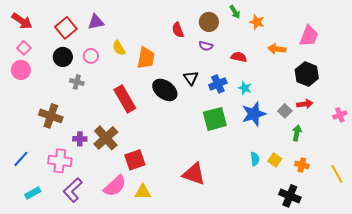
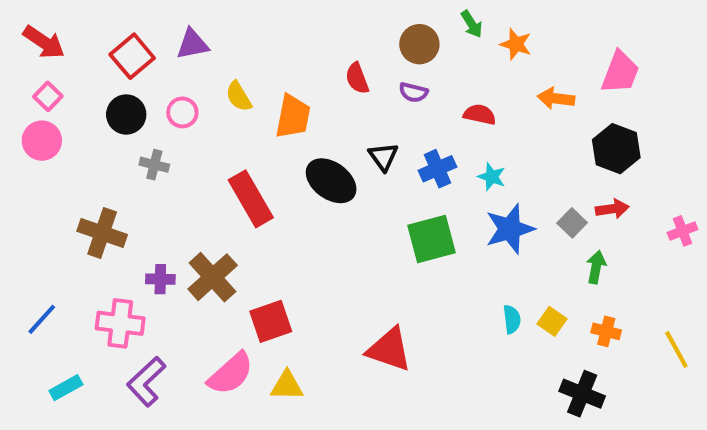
red semicircle: (178, 30) -> (357, 78), moved

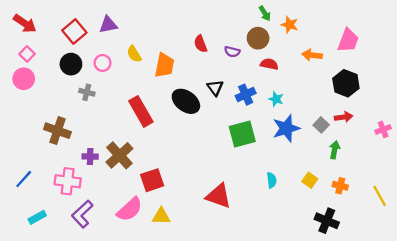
brown circle: (419, 44) -> (258, 38), moved
cyan semicircle: (512, 319) -> (272, 180), moved

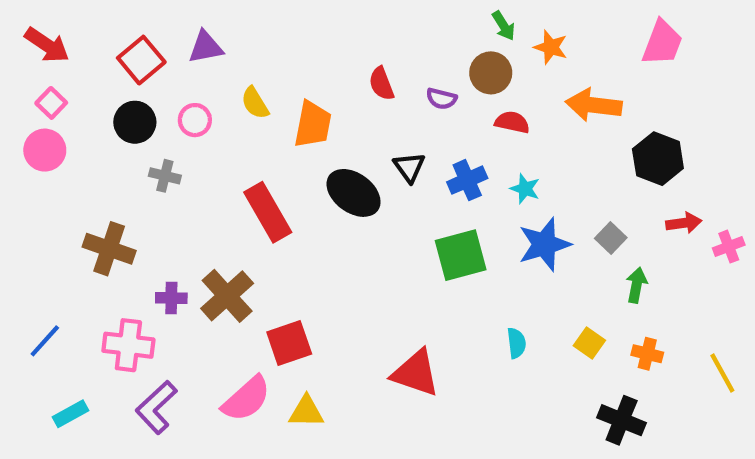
pink trapezoid: (348, 40) -> (662, 43), moved
orange arrow: (312, 55) -> (594, 105), size x1.4
red arrow: (344, 117) -> (684, 223), moved

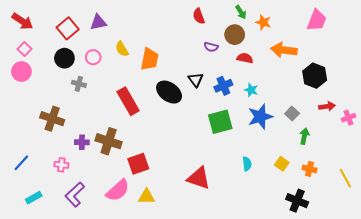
red semicircle: (381, 84) -> (199, 16), moved
brown cross: (227, 296) -> (109, 141), turned -30
pink cross: (128, 345) -> (61, 165), size x0.6

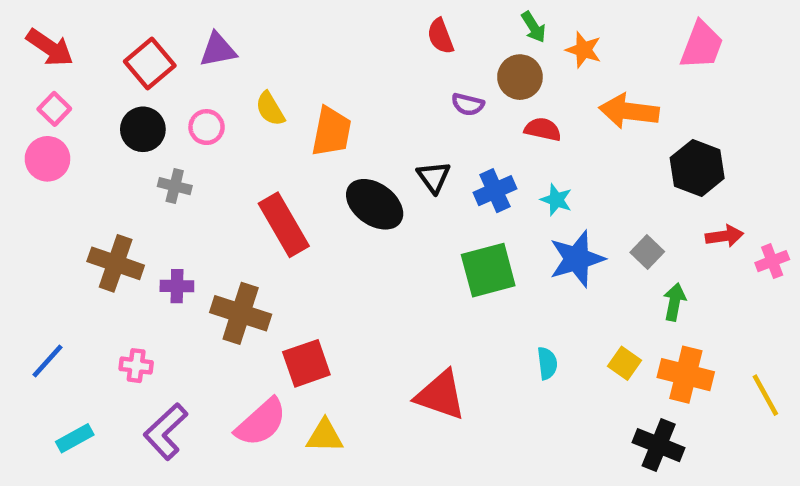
purple cross: (82, 142) -> (177, 286), moved
orange cross: (309, 169) -> (686, 375), size x1.6

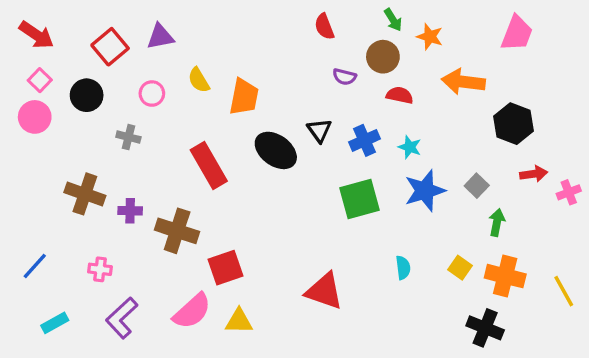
black circle: (143, 129) -> (87, 95), moved

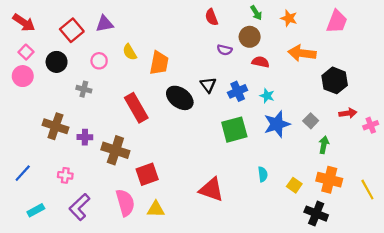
orange star: (430, 37) -> (289, 18), moved
yellow square: (460, 268) -> (294, 185), moved
pink semicircle: (192, 311) -> (125, 203), turned -64

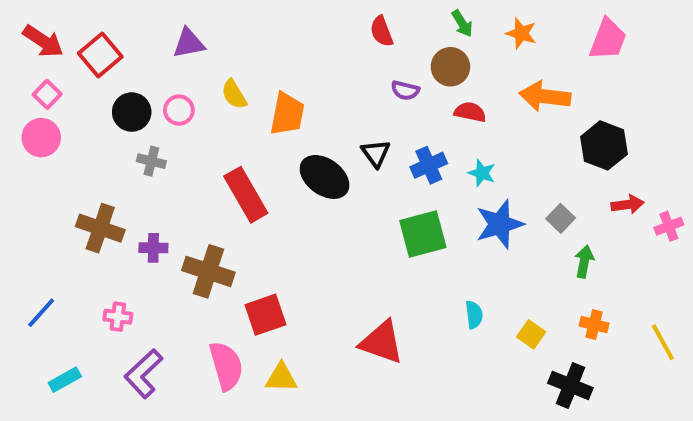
red square: (72, 30) -> (100, 55), moved
black circle: (57, 62) -> (132, 112), moved
orange cross: (329, 180) -> (594, 325), size x0.6

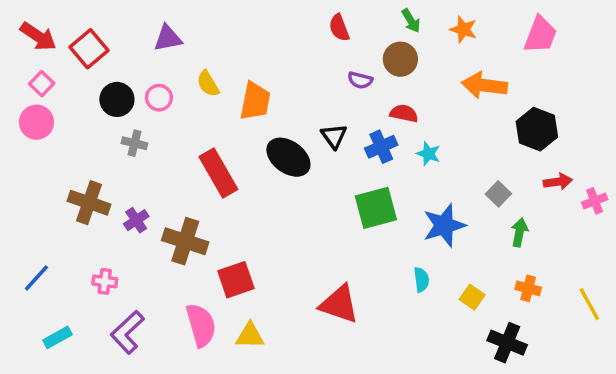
red semicircle: (470, 112) -> (404, 113), moved
blue star: (500, 224) -> (444, 225), moved
purple cross: (153, 248) -> (136, 220), turned -35

